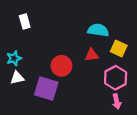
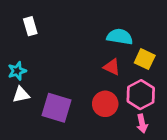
red triangle: (92, 55) -> (112, 67), turned 32
red circle: (61, 66) -> (105, 104), moved

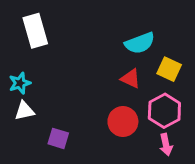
white rectangle: (30, 26) -> (35, 31), size x1.5
cyan semicircle: (120, 37) -> (140, 43), turned 150
purple square: (57, 108) -> (58, 138), moved, size x0.6

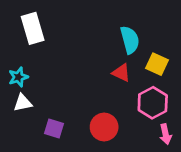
cyan semicircle: (140, 43) -> (130, 40), turned -84
red circle: (123, 122) -> (104, 127), moved
pink arrow: (166, 145) -> (166, 134), moved

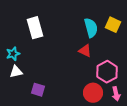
white rectangle: (33, 28) -> (35, 28), moved
yellow square: (157, 64) -> (113, 25), moved
red circle: (104, 127) -> (93, 93), moved

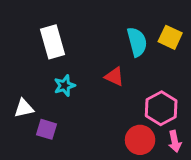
red triangle: (85, 51) -> (114, 77), moved
cyan star: (13, 54) -> (65, 86), moved
purple square: (38, 90) -> (46, 129), moved

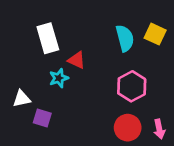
red triangle: (114, 77) -> (77, 60), moved
pink hexagon: (161, 108) -> (132, 86), moved

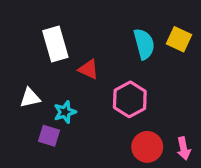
cyan star: (59, 78) -> (65, 112), moved
pink hexagon: (132, 86) -> (130, 99), moved
white triangle: (22, 99) -> (30, 98), moved

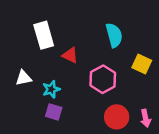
yellow square: (179, 39) -> (142, 64), moved
purple square: (49, 136) -> (54, 112), moved

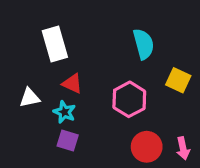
red triangle: (70, 55) -> (72, 84), moved
cyan star: (51, 89) -> (64, 112), turned -30

